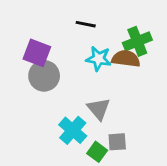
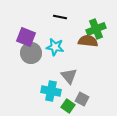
cyan star: (99, 59) -> (55, 47), moved
cyan cross: (73, 130) -> (51, 91), turned -30
gray square: (117, 142) -> (82, 99), turned 32

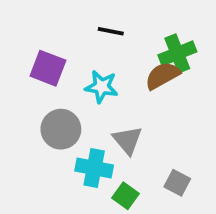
brown semicircle: (88, 41) -> (163, 76), turned -36
gray circle: (31, 53) -> (61, 129), moved
gray square: (82, 99) -> (177, 183), moved

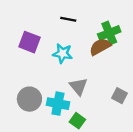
gray circle: (61, 129) -> (29, 99), moved
gray square: (177, 183) -> (119, 96), moved

